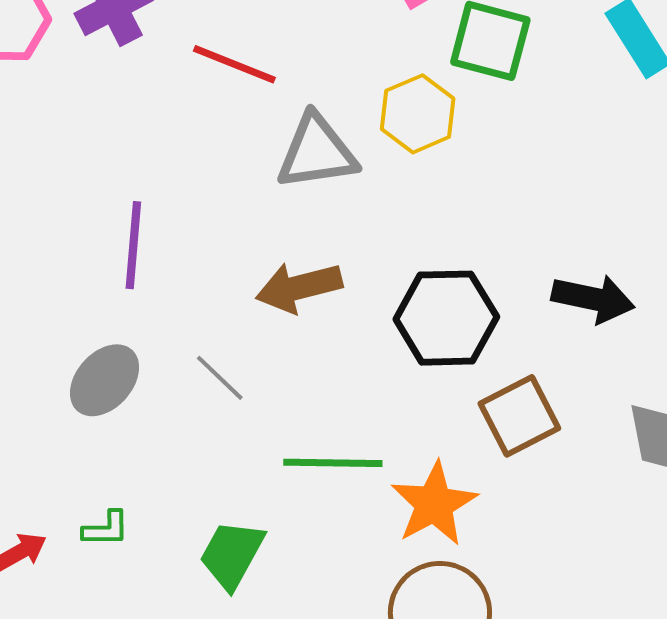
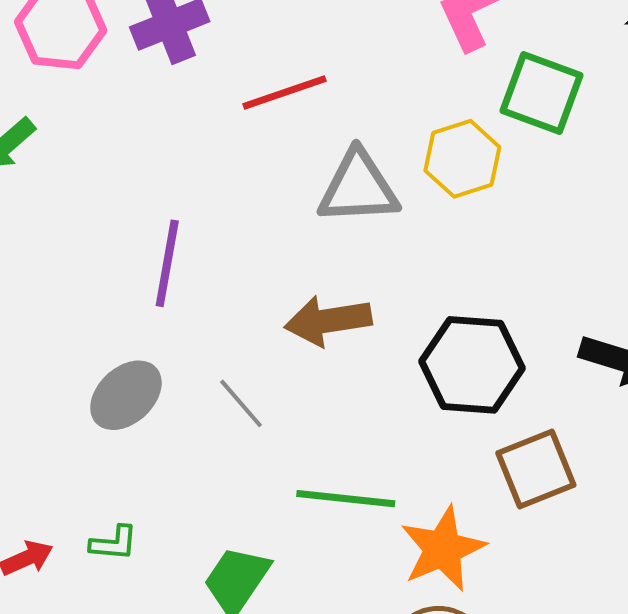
red line: (234, 64) -> (284, 93), turned -46

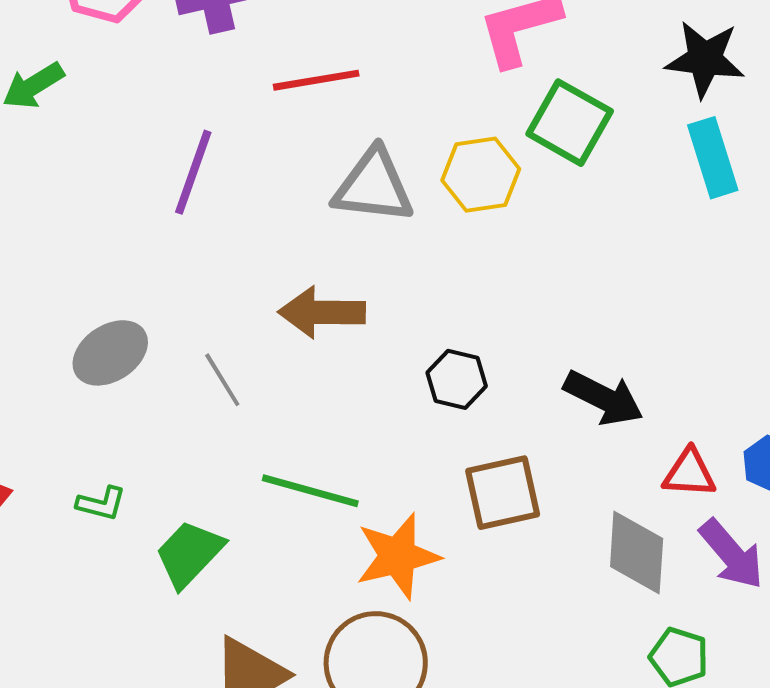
purple line: (167, 263) -> (193, 172), moved
black hexagon: (472, 365) -> (457, 379), size x0.6
green L-shape: (114, 543) -> (101, 504), moved

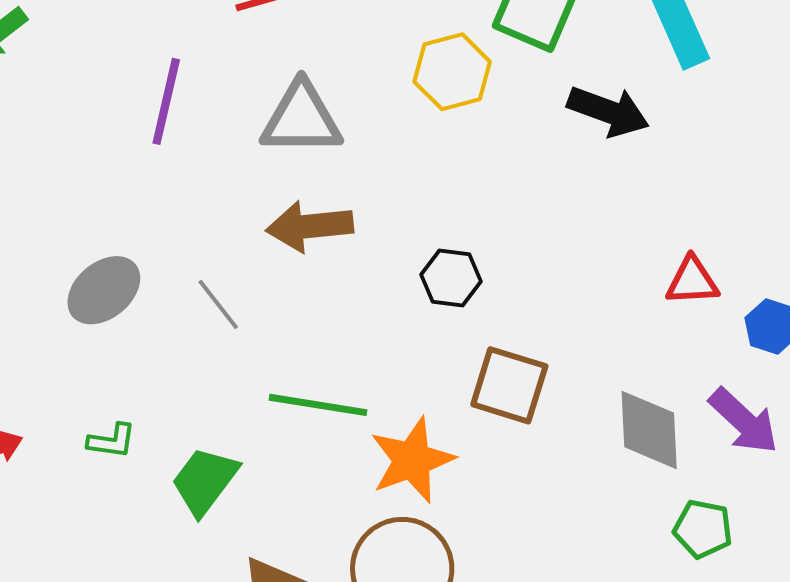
gray triangle: (373, 186) -> (301, 119), moved
black arrow: (604, 398) -> (608, 111), moved
red triangle: (689, 473) -> (692, 281), moved
brown square: (503, 493) -> (509, 385), turned 36

